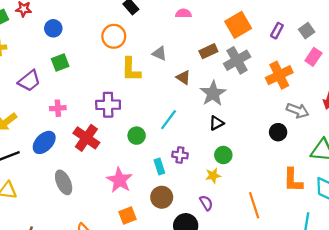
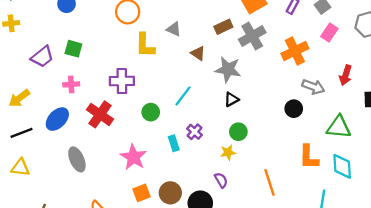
green square: (60, 63) -> (73, 49), moved, turned 36
gray star: (213, 93) -> (228, 69), turned -30
purple cross: (180, 155) -> (195, 132), turned 35
brown circle: (162, 197) -> (170, 193), moved

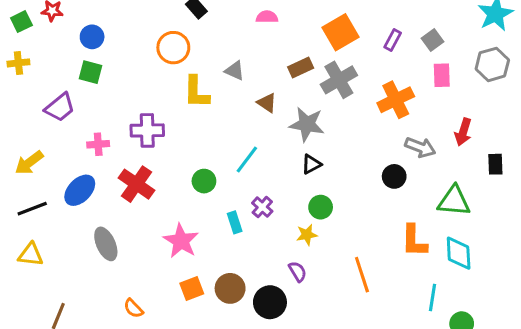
pink rectangle: (329, 33) -> (442, 75), turned -36
green square: (73, 49) -> (90, 72), moved
purple cross: (122, 81) -> (147, 130), moved

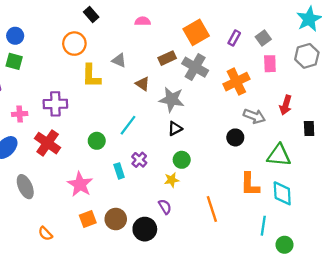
gray cross: (339, 80) -> (195, 67), turned -30

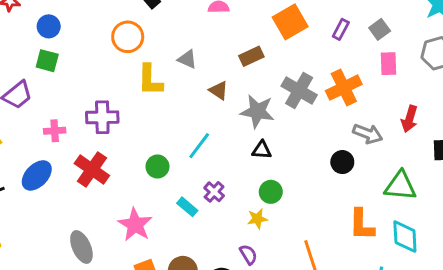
gray cross: (195, 67) -> (299, 90), moved
black triangle: (175, 129) -> (262, 150), turned 32
cyan rectangle: (119, 171) -> (187, 207), turned -32
gray ellipse: (25, 187) -> (81, 247), moved

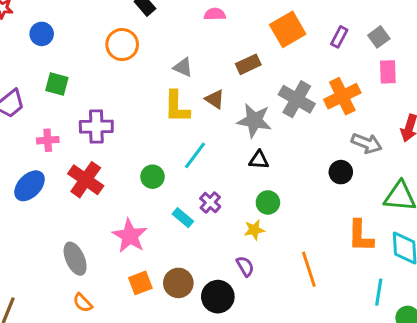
green square: (47, 61) -> (57, 84), moved
yellow L-shape: (150, 80) -> (177, 107), moved

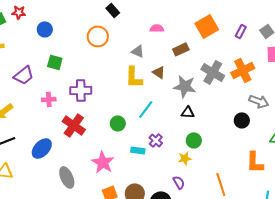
pink semicircle: (215, 14) -> (157, 28), moved
blue ellipse: (30, 186) -> (42, 148), moved
cyan rectangle: (183, 218) -> (138, 150), turned -32

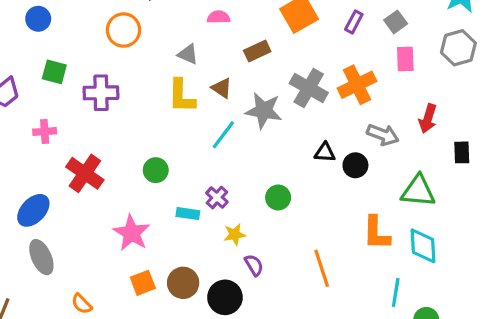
purple cross: (81, 90) -> (101, 93), moved
cyan line: (146, 109) -> (223, 135), moved
black triangle: (188, 112) -> (325, 152), moved
yellow star: (185, 158) -> (235, 235), moved
gray ellipse: (67, 177) -> (41, 257), moved

